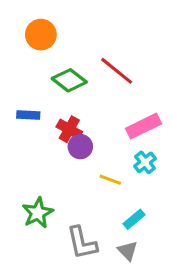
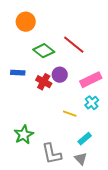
purple circle: (80, 147) -> (60, 75), moved

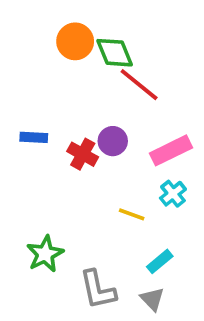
orange circle: (26, 22) -> (75, 41), moved
green diamond: (44, 51) -> (115, 53), moved, turned 30

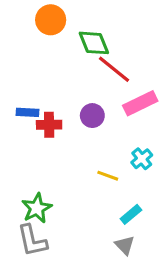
orange circle: (75, 41) -> (51, 20), moved
pink rectangle: (171, 150) -> (140, 103), moved
red cross: (83, 154) -> (49, 125), moved, turned -30
gray L-shape: (98, 290) -> (32, 241), moved

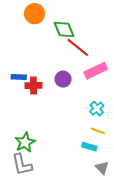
yellow line: (108, 176) -> (98, 131), moved
cyan rectangle: (131, 214) -> (89, 147), turned 56
gray triangle: (125, 245) -> (102, 168), moved

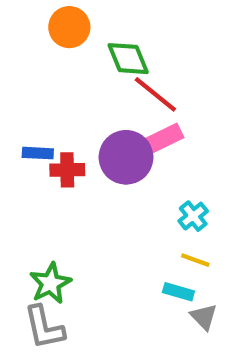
pink rectangle: (96, 71) -> (160, 140), moved
purple circle: (63, 79) -> (126, 157), size x1.6
gray triangle: (102, 168) -> (204, 317), moved

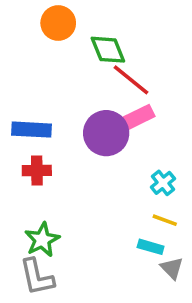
blue rectangle: (38, 153) -> (32, 130), size x1.5
red cross: (67, 170) -> (37, 170), moved

